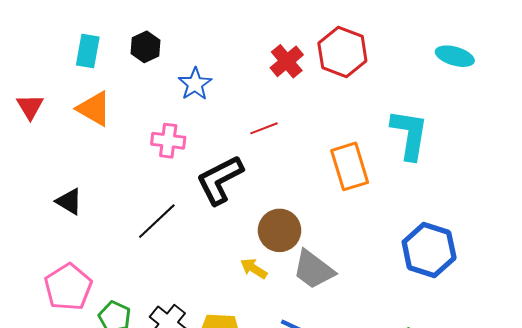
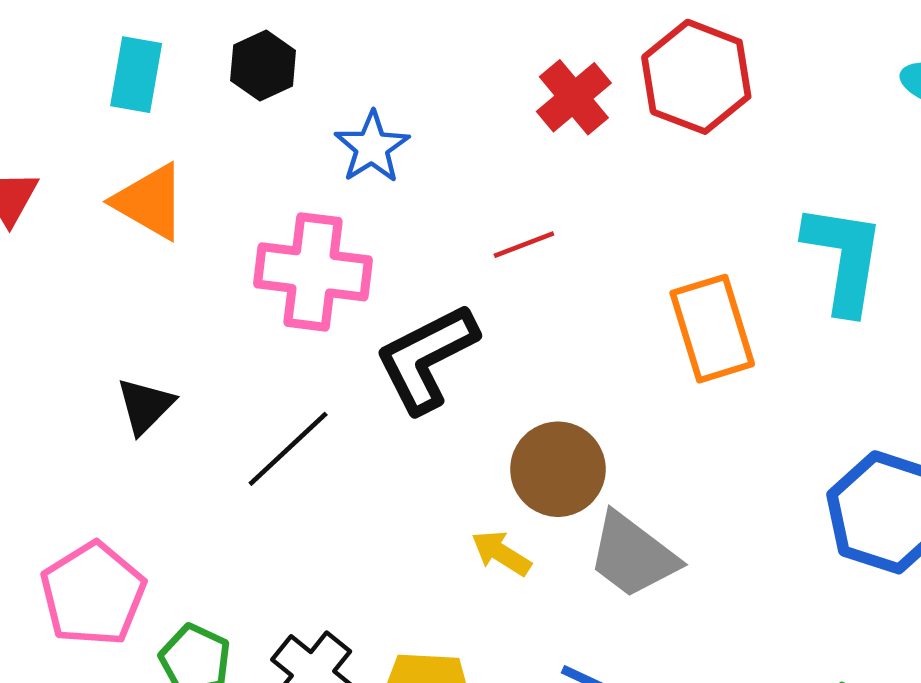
pink cross: (168, 141) -> (313, 272), size x1.5
black triangle: (69, 202) -> (145, 406), moved, turned 44

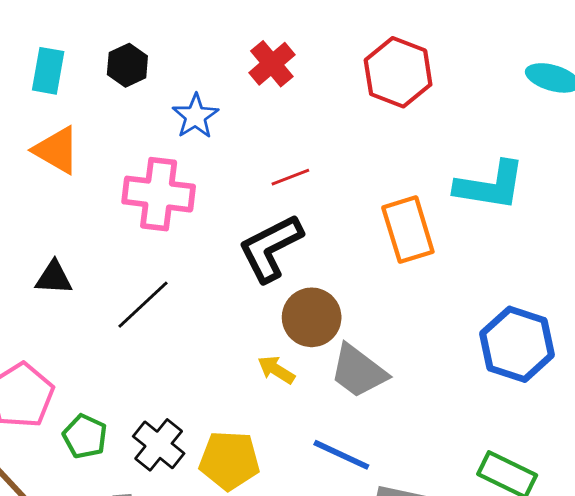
red cross: (574, 97) -> (272, 64), moved
cyan L-shape: (844, 258) -> (490, 186), turned 90
black L-shape: (426, 358) -> (271, 248), moved
black triangle: (145, 406) -> (54, 278), turned 48

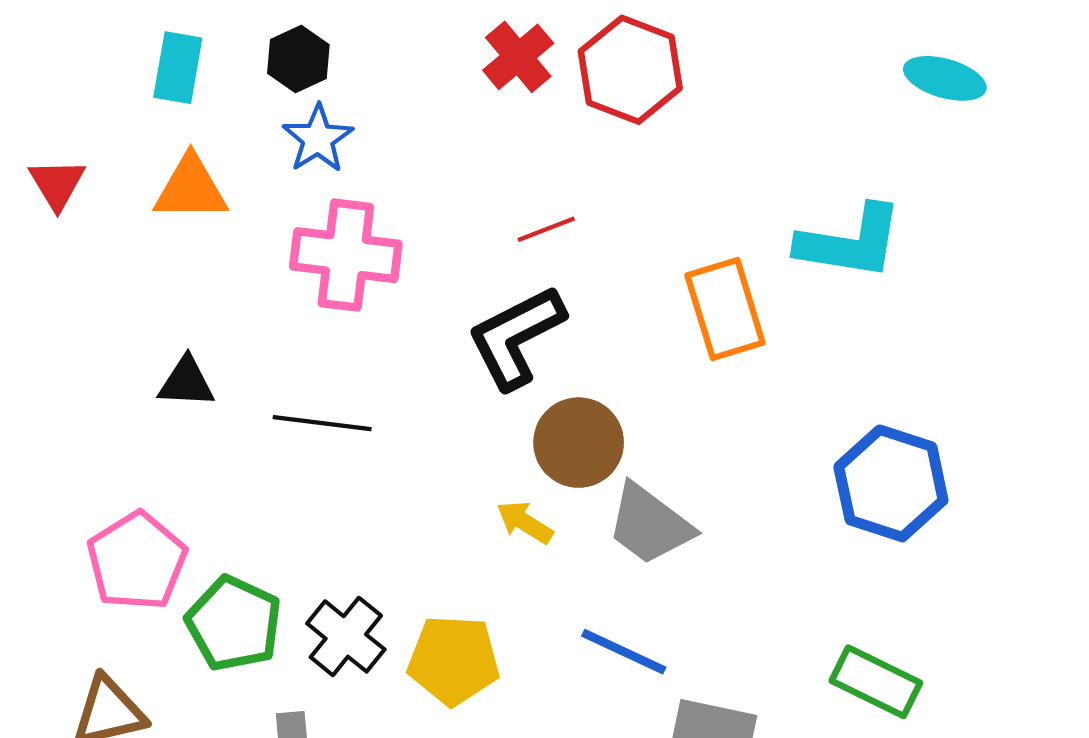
red hexagon: (398, 72) -> (630, 70), moved
blue star: (195, 116) -> (318, 139), moved
orange triangle: (57, 150) -> (191, 188), turned -30
black line: (143, 305) -> (322, 423), turned 50
green pentagon: (85, 436) -> (234, 624), size x1.4

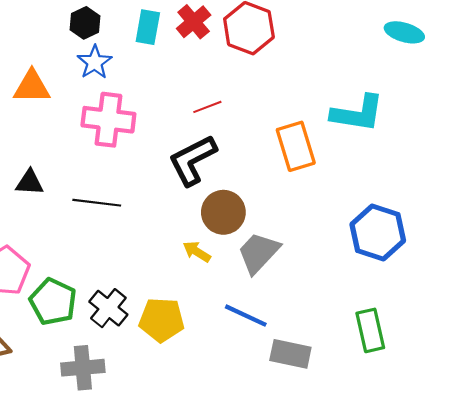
cyan rectangle: (178, 68) -> (148, 27), moved
gray trapezoid: (650, 524) -> (259, 253), turned 96
green rectangle: (876, 682) -> (370, 330), turned 51

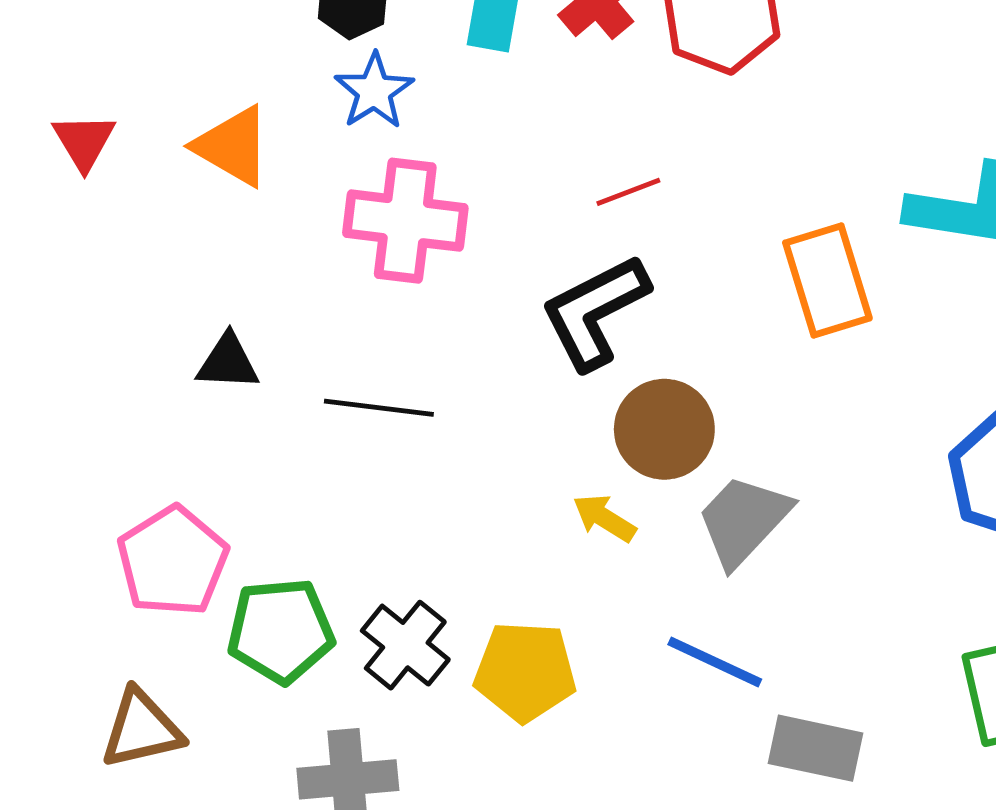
orange triangle: (32, 87) -> (233, 146), turned 30
green pentagon: (53, 302) -> (281, 631), turned -30

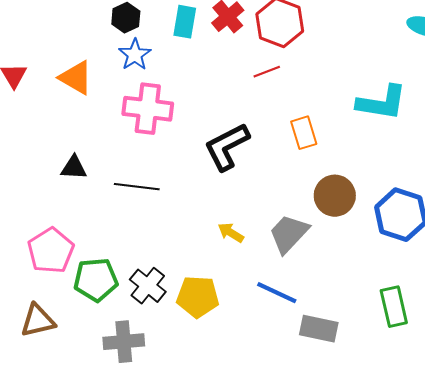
red line: (628, 192) -> (267, 72), moved
orange rectangle: (827, 281) -> (304, 133), moved, size x0.7
brown circle: (664, 429) -> (335, 196), moved

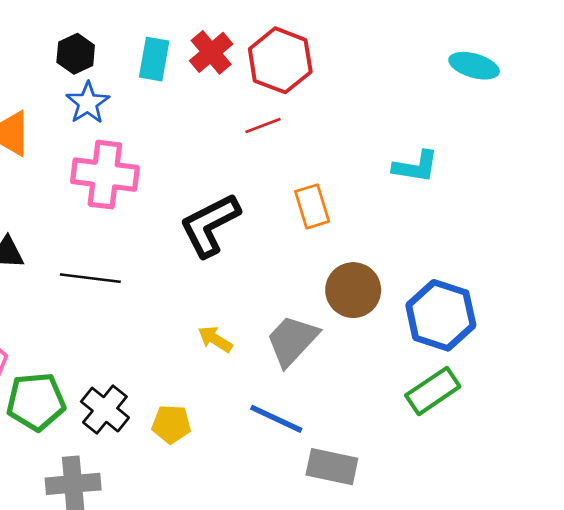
cyan L-shape: (382, 103) -> (416, 167), size x0.7
yellow pentagon: (198, 297) -> (171, 424), size x0.7
green rectangle: (394, 307) -> (433, 391), moved, turned 69

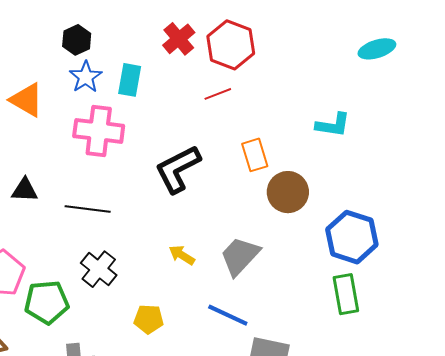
cyan rectangle: (154, 59) -> (130, 80), moved
cyan ellipse: (474, 66) -> (377, 49), turned -33
brown circle: (353, 290) -> (288, 192), moved
green rectangle: (433, 391) -> (346, 294), turned -66
black cross: (105, 410) -> (99, 269), moved

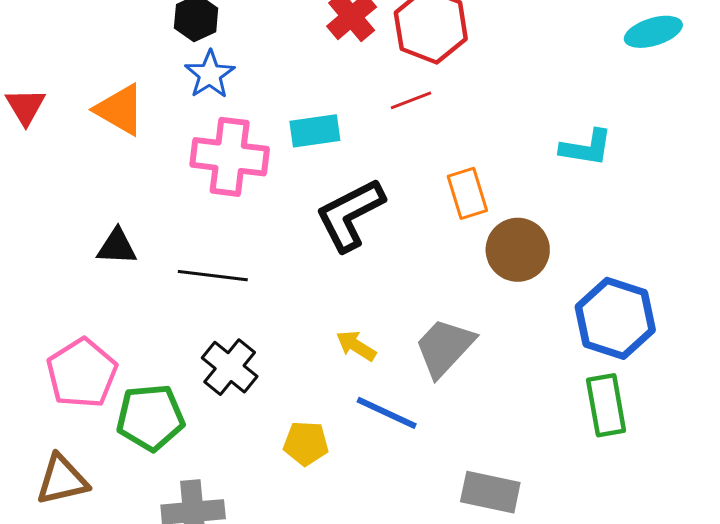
cyan rectangle: (130, 80) -> (315, 131), moved, turned 72
blue line: (228, 315) -> (387, 413), moved

